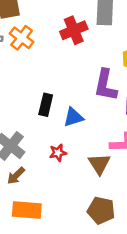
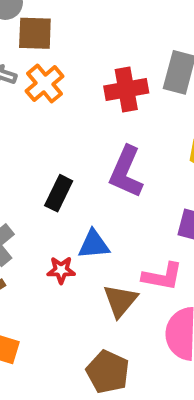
purple L-shape: (106, 85) -> (126, 172), moved
blue triangle: (73, 117) -> (94, 245), moved

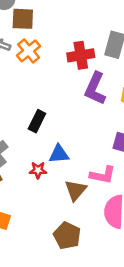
purple L-shape: (126, 172) -> (95, 89), moved

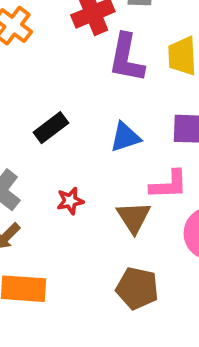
black rectangle: (37, 121) -> (51, 128), turned 40
blue triangle: (59, 154) -> (125, 137), moved

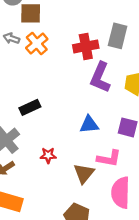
black rectangle: (51, 128) -> (30, 107), moved

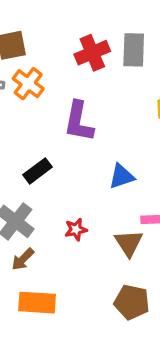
red cross: (86, 46) -> (92, 53), moved
purple L-shape: (100, 77) -> (79, 122), moved

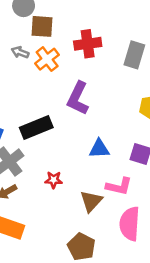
red cross: (92, 53) -> (88, 44), moved
black rectangle: (37, 171) -> (36, 127), size x1.4

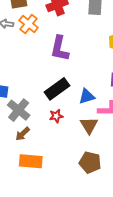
black rectangle: (36, 127) -> (57, 89), moved
blue triangle: (99, 149) -> (87, 96), moved

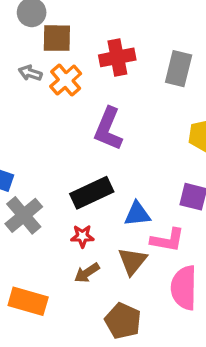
brown arrow: (23, 134) -> (87, 273), moved

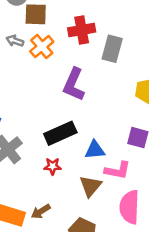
gray rectangle: (179, 69) -> (112, 49), moved
brown arrow: (87, 273) -> (41, 211), moved

